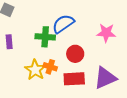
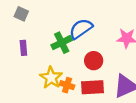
green cross: (45, 37) -> (62, 43), turned -30
orange cross: (50, 67) -> (67, 85), moved

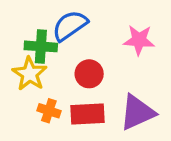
green cross: (62, 43) -> (41, 46), turned 30
yellow star: (51, 78) -> (30, 74), moved

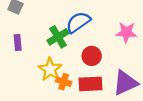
green cross: (41, 46) -> (58, 37), turned -35
yellow star: (30, 74) -> (50, 69), moved

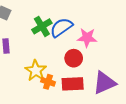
pink star: (126, 32) -> (87, 38), moved
green cross: (58, 37) -> (42, 26), moved

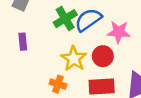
yellow star: (36, 71) -> (74, 59), moved
orange cross: (48, 82) -> (58, 84), moved

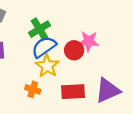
blue semicircle: (88, 20) -> (44, 47), moved
red circle: (103, 56) -> (74, 50), moved

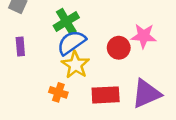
pink star: (89, 41) -> (144, 36), moved
red circle: (74, 50) -> (119, 48), moved

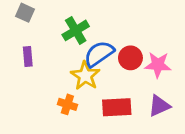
pink star: (144, 36) -> (158, 65), moved
blue semicircle: (72, 42) -> (99, 54), moved
purple triangle: (146, 94) -> (159, 106), size x0.7

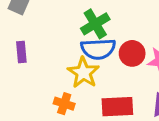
green cross: (76, 30) -> (95, 24), moved
blue semicircle: (99, 54) -> (98, 49), turned -148

